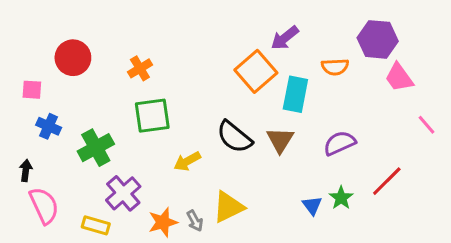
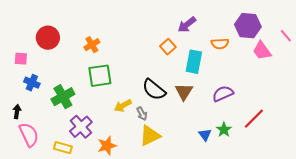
orange square: (256, 71) -> (168, 47), size x0.6
pink line: (426, 125) -> (286, 36), moved
gray arrow: (195, 221) -> (142, 114), moved

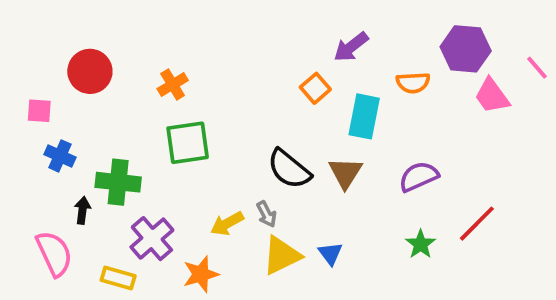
green cross: (63, 97) -> (118, 182), turned 35
yellow arrow: (123, 106) -> (227, 224), moved
black arrow: (17, 112) -> (82, 210), moved
blue triangle: (205, 135) -> (330, 254), moved

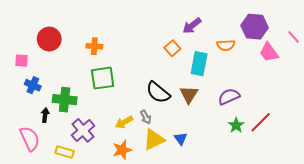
orange cross: (173, 85) -> (94, 46), turned 35
green star: (421, 244) -> (236, 125), moved
orange star: (201, 274) -> (122, 150), moved

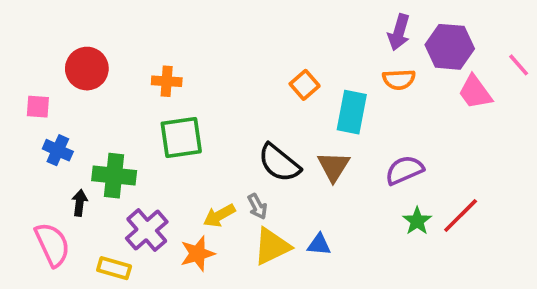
purple arrow: (192, 26) -> (399, 32), moved, turned -36
blue triangle: (181, 139) -> (319, 245), turned -48
orange star: (122, 150) -> (198, 254), moved

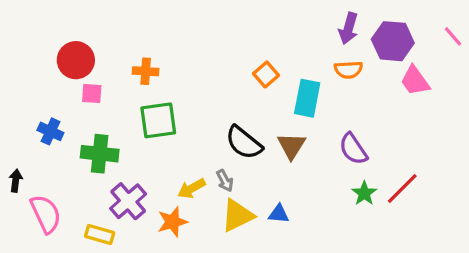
pink line: (519, 65) -> (453, 36), moved
pink square: (38, 107) -> (92, 93), moved
purple semicircle: (404, 170) -> (353, 149), turned -100
black arrow: (80, 203) -> (16, 181), moved

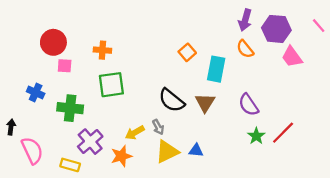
orange semicircle: (348, 70) -> (245, 49), turned 54

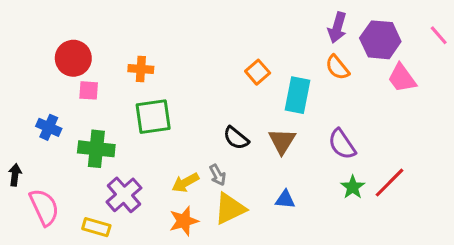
black semicircle: (172, 100) -> (236, 138), size x0.7
blue triangle: (196, 150) -> (285, 199), moved
orange star: (121, 156) -> (184, 221), moved

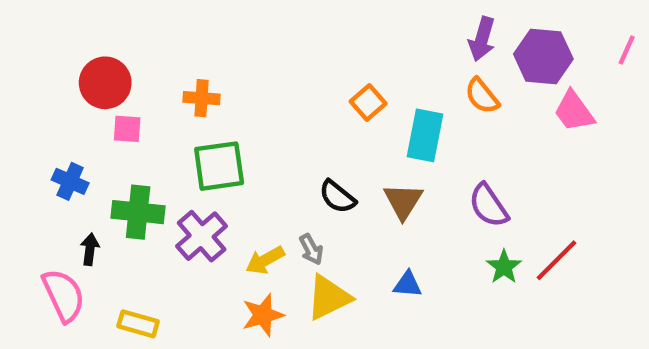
pink line: (439, 35) -> (627, 50), turned 65
black arrow: (15, 175) -> (90, 249), moved
purple cross: (124, 195) -> (202, 236), moved

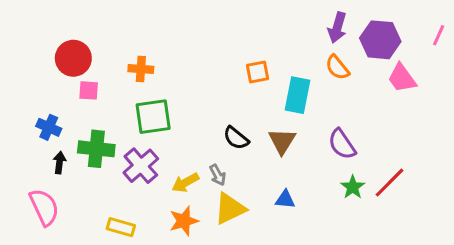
orange square: (368, 103) -> (258, 72), turned 30
black arrow: (90, 249) -> (60, 163), moved
yellow rectangle: (138, 324) -> (121, 227), moved

